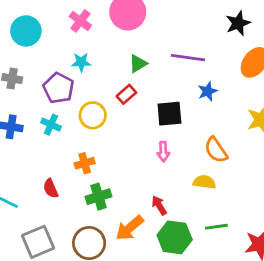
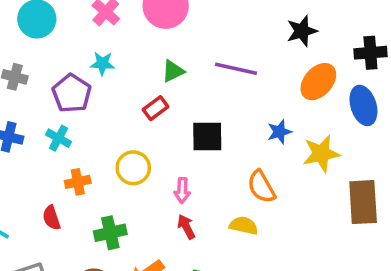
blue star: (208, 91) -> (279, 132), moved
yellow circle: (93, 115) -> (133, 168), moved
pink arrow: (163, 152) -> (182, 190), moved
orange cross: (85, 163) -> (78, 182), moved
red arrow: (159, 205) -> (186, 227), moved

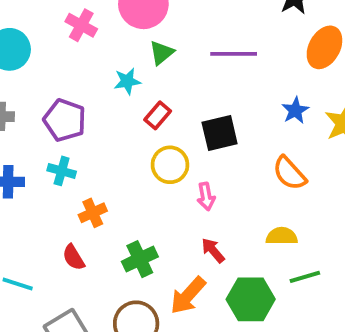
cyan star: (102, 63) -> (127, 81), moved
green triangle: (173, 71) -> (162, 53), moved
yellow circle: (133, 168) -> (170, 165), moved
yellow semicircle: (244, 225) -> (282, 236), moved
red arrow: (186, 227) -> (213, 250), moved

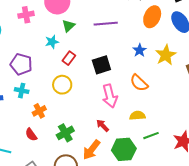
pink cross: (81, 25) -> (26, 15), turned -35
yellow circle: (170, 165) -> (62, 85), moved
pink arrow: (206, 196) -> (110, 96), moved, size x1.6

